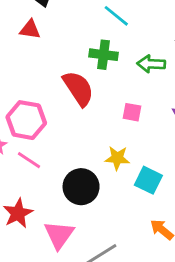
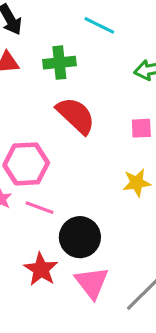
green cross: (104, 55) -> (59, 63), moved
black circle: (81, 187) -> (80, 237), moved

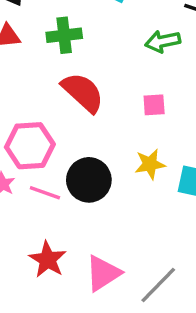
black circle: (80, 237) -> (89, 180), moved
pink triangle: (92, 283) -> (103, 273), turned 36

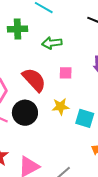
green arrow: (163, 41) -> (52, 43), moved
red semicircle: (83, 92) -> (34, 80), moved

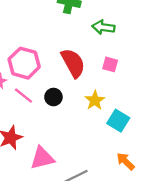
yellow star: (61, 107) -> (95, 100), turned 30
black circle: (25, 113) -> (53, 97), size x0.6

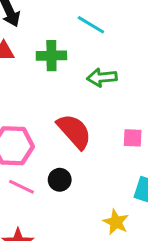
pink square: (110, 64) -> (133, 138), moved
yellow star: (95, 100) -> (116, 222), moved

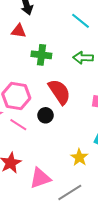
green cross: (51, 56) -> (41, 55), moved
black circle: (60, 180) -> (45, 115), moved

